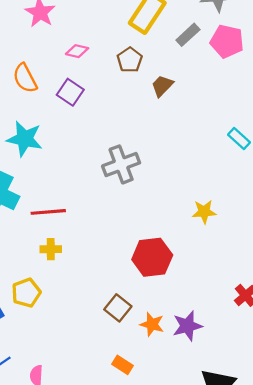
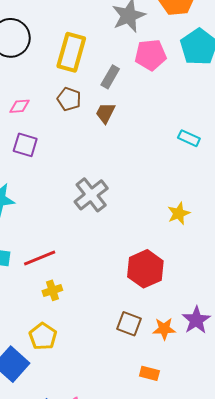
gray rectangle: (188, 35) -> (110, 77), moved

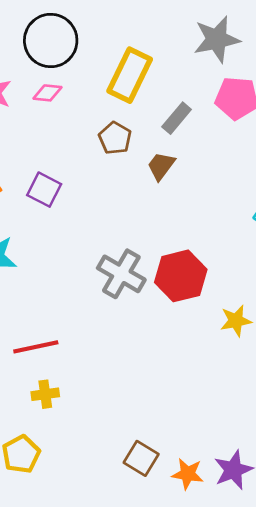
pink diamond: (20, 106) -> (47, 93), moved
gray cross: (91, 195) -> (121, 274), turned -32
red hexagon: (145, 269) -> (181, 276), moved

